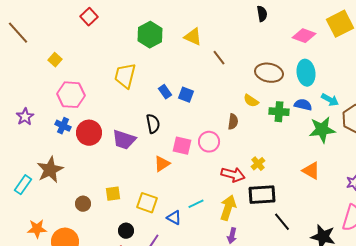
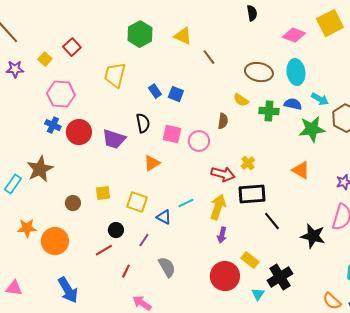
red square: (89, 17) -> (72, 47), moved
purple star: (25, 117) -> (15, 69), moved, turned 30
pink square: (182, 146) -> (172, 134), moved

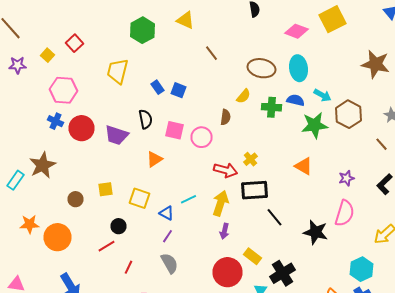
yellow triangle: (183, 36) -> (186, 20), moved
yellow semicircle: (241, 100) -> (244, 96), turned -84
purple line: (144, 240) -> (168, 236), moved

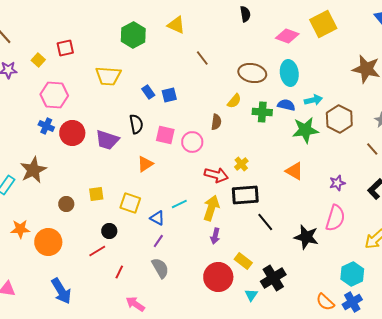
red square: (74, 43) -> (65, 48), turned 30
yellow trapezoid: (118, 71) -> (108, 76), turned -100
blue square: (178, 90) -> (169, 95), turned -35
cyan arrow: (322, 95) -> (313, 100), turned -42

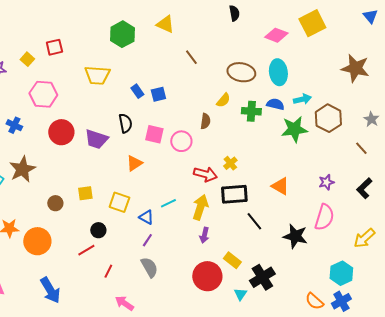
blue cross: (46, 126) -> (14, 125), moved
orange triangle: (294, 171) -> (280, 186), moved

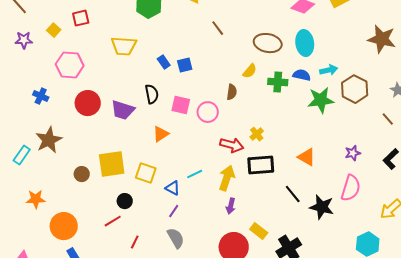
yellow square: (85, 193) -> (112, 164), size x1.8
black line: (254, 221) -> (293, 194), moved
orange circle: (37, 241) -> (64, 226), moved

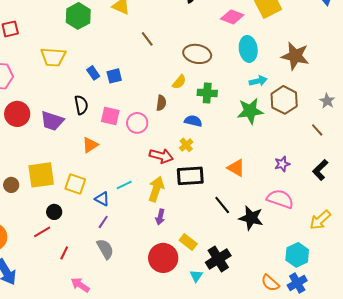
brown star: (382, 39) -> (295, 56), moved
cyan ellipse: (305, 43) -> (248, 49), moved
blue semicircle: (302, 75) -> (193, 121), moved
pink semicircle: (351, 188) -> (280, 199), turned -88

